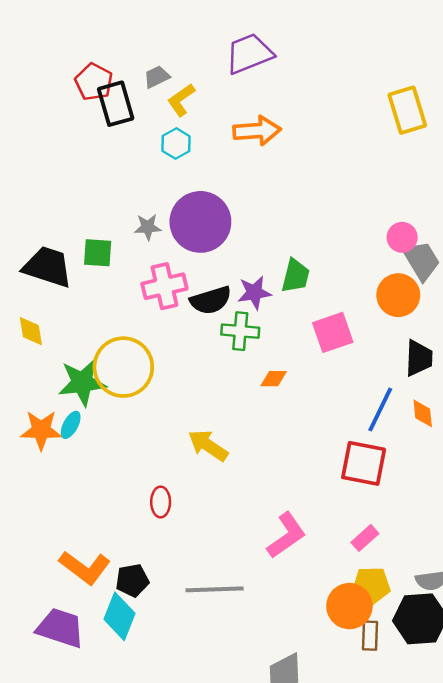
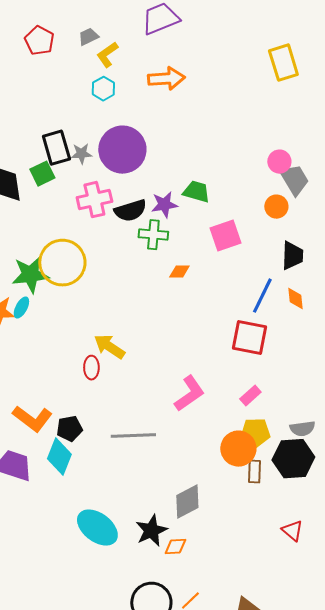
black rectangle: (116, 104) -> (56, 148), moved
green square: (98, 253) -> (42, 174), turned -30
green trapezoid: (295, 276) -> (196, 192), turned -88
orange circle: (398, 295) -> (276, 207), size x0.7
yellow arrow: (208, 445) -> (109, 347), moved

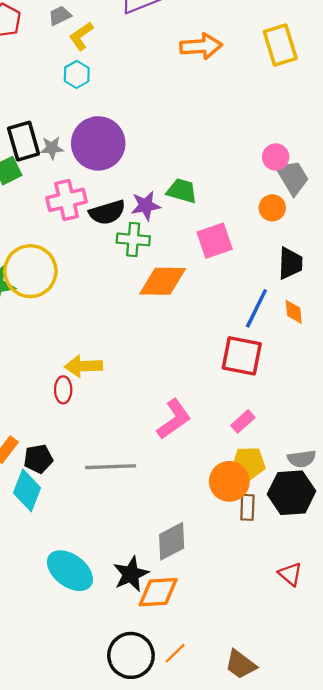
orange arrow: (166, 79) -> (201, 46), moved
orange diamond: (179, 272) -> (163, 281), size x2.0
yellow arrow: (109, 347) -> (83, 366), turned -36
orange diamond: (175, 547) -> (158, 592), size x1.6

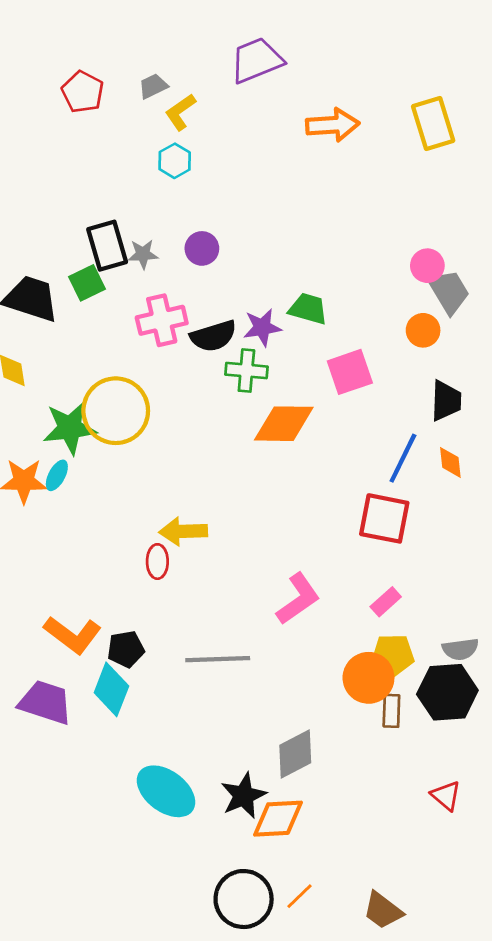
purple circle: (98, 143) -> (202, 248), size x0.5

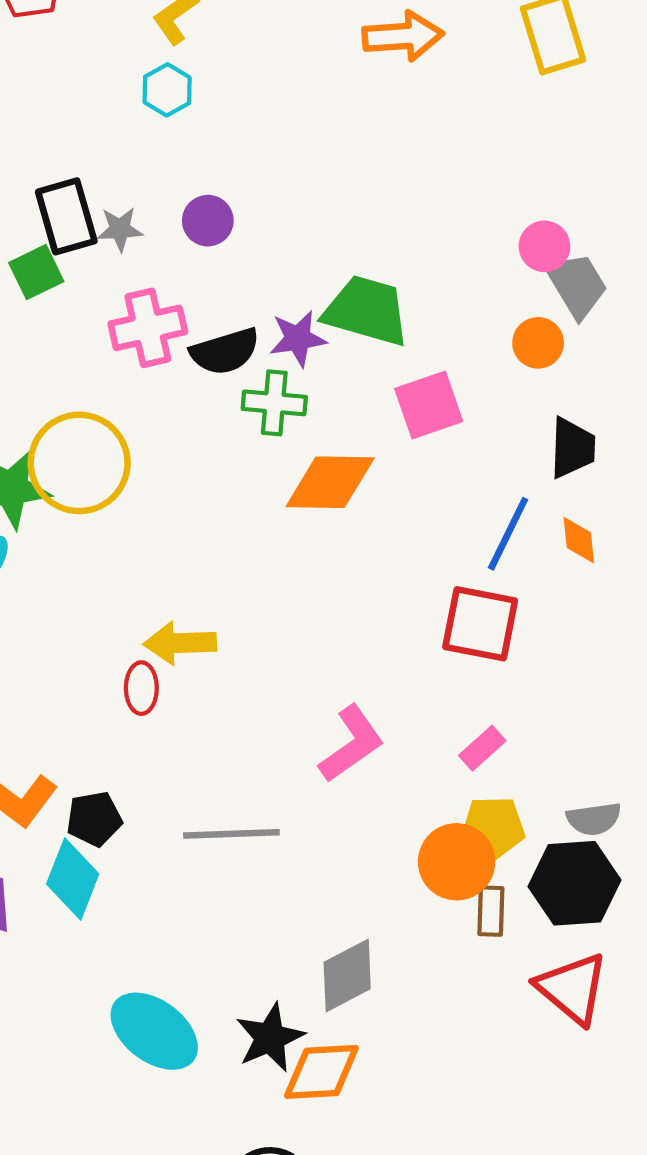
green trapezoid: (308, 309) -> (366, 311), size x1.5
red triangle: (446, 796) -> (572, 988), moved, size x1.6

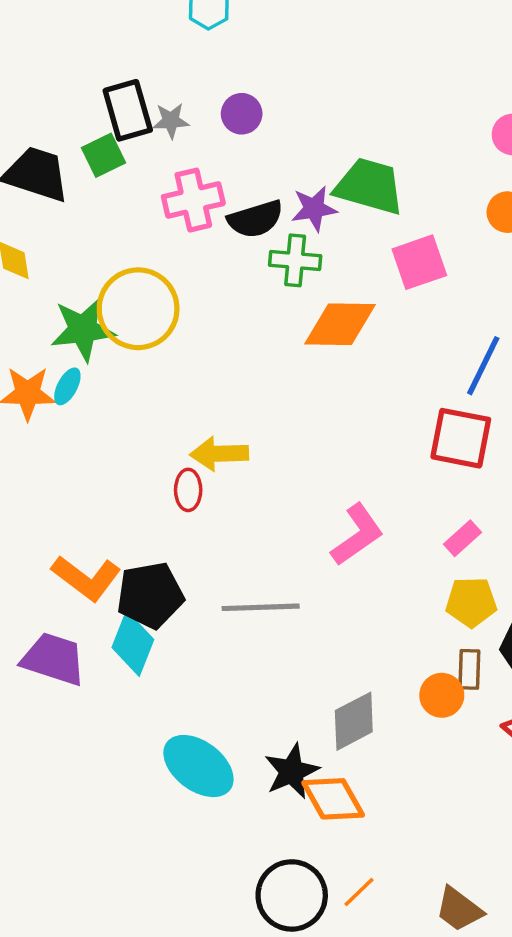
black pentagon: (94, 819) -> (150, 595), size x1.5
orange circle: (457, 862) -> (442, 695), moved, size x0.7
orange diamond: (321, 1072) -> (333, 799), turned 64

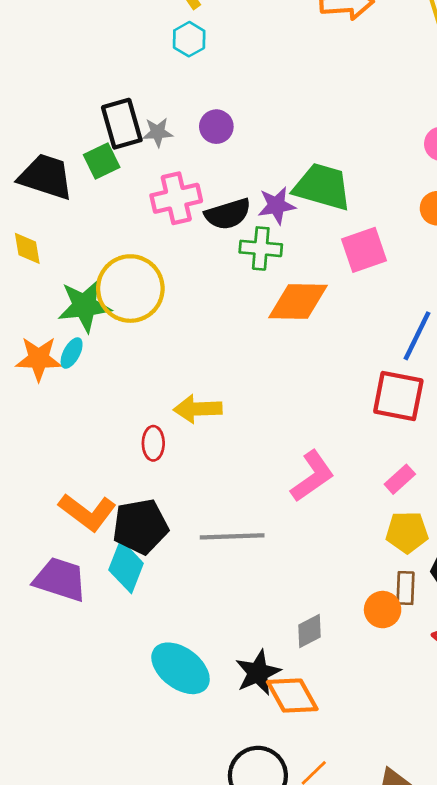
red ellipse: (188, 490) -> (153, 443), moved
gray diamond: (354, 721) -> (309, 631), size x0.7

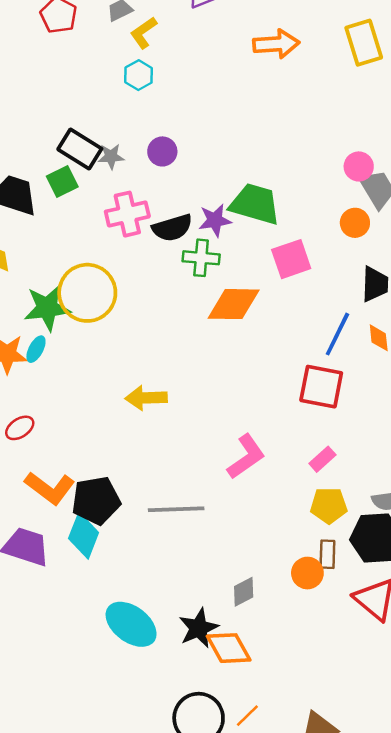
black rectangle: (122, 124) -> (80, 149), turned -42
red ellipse: (153, 443) -> (20, 428), moved, turned 56

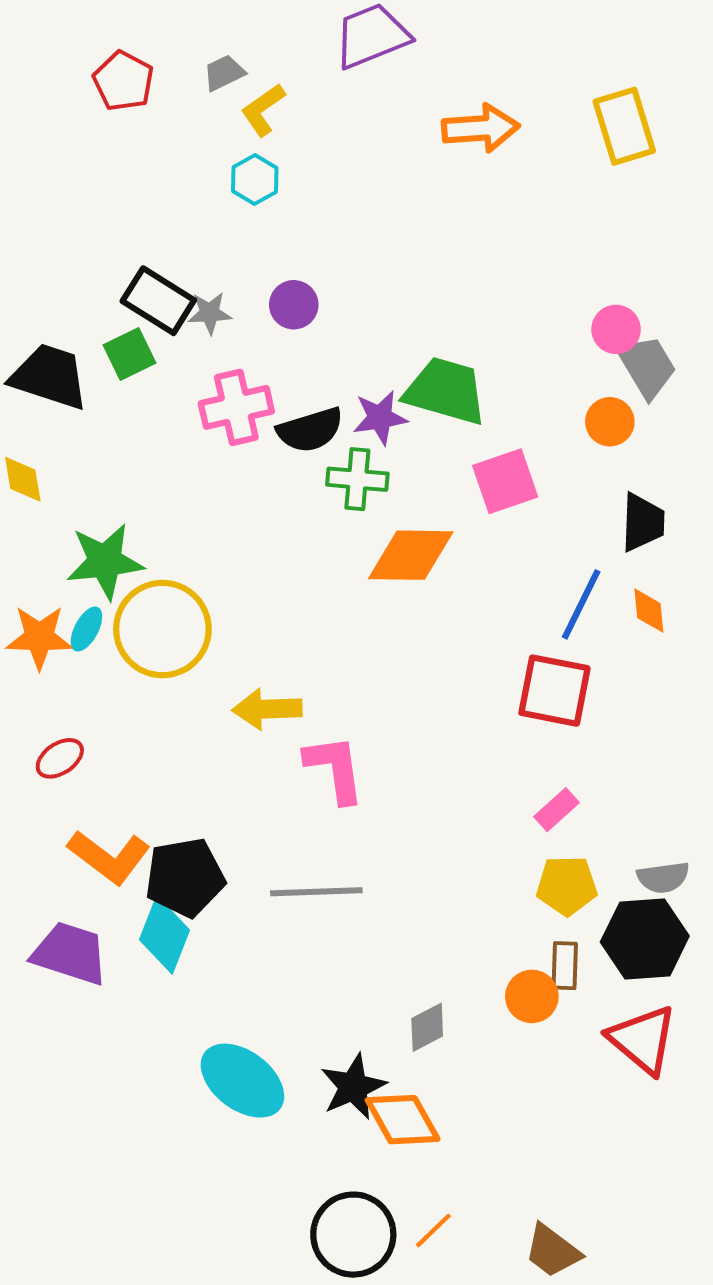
yellow circle: (87, 293) -> (162, 629), moved
pink L-shape: (246, 457) -> (335, 769), moved, turned -63

